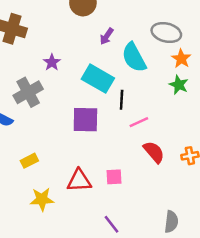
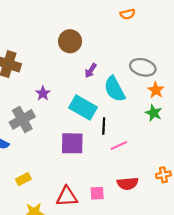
red semicircle: (154, 152) -> (128, 183), moved, turned 126

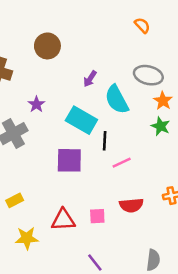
orange semicircle: (128, 14) -> (142, 25), moved, turned -120
brown circle: (70, 41) -> (47, 46), moved

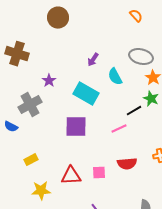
brown circle: (47, 46) -> (58, 18), moved
cyan semicircle: (117, 99) -> (115, 77), size x0.7
black line: (105, 141) -> (134, 111), moved, turned 56

